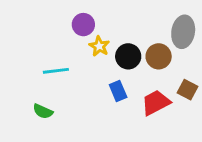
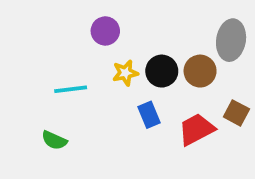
yellow star: (99, 46) -> (125, 73), moved, turned 30

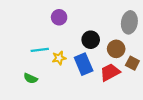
brown circle: (200, 71) -> (116, 49), moved
yellow star: (125, 73) -> (59, 58), moved
blue rectangle: (149, 115) -> (84, 64), size x1.5

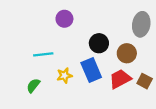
yellow star: (59, 58) -> (64, 76), moved
brown square: (132, 63) -> (145, 81), moved
green semicircle: (31, 78) -> (33, 86), turned 104

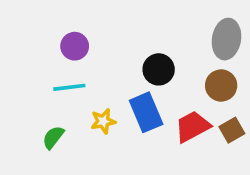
purple circle: (64, 19) -> (75, 46), moved
brown circle: (127, 53) -> (221, 85), moved
brown square: (145, 81) -> (232, 130), turned 32

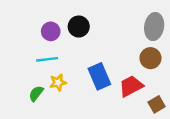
black circle: (159, 69) -> (79, 27), moved
yellow star: (103, 121) -> (58, 82), moved
brown square: (232, 130) -> (157, 104), moved

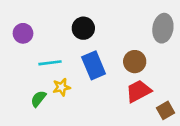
purple circle: (51, 31) -> (23, 33), moved
brown circle: (150, 58) -> (135, 62), moved
blue rectangle: (99, 76) -> (94, 65), moved

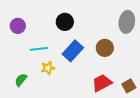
blue rectangle: (94, 65) -> (73, 51), turned 65
red trapezoid: (139, 91) -> (102, 83), moved
green semicircle: (38, 99) -> (21, 80), moved

